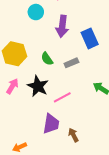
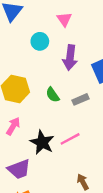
black star: (38, 86) -> (42, 142), moved
purple trapezoid: (51, 124) -> (19, 169), moved, turned 60

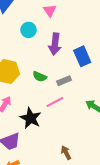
green semicircle: (53, 95) -> (40, 77), turned -32
pink line: (70, 139) -> (55, 102), moved

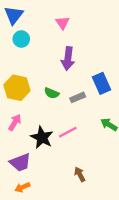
cyan circle: (28, 30) -> (21, 39), moved
blue rectangle: (82, 56) -> (101, 83), moved
pink line: (55, 102) -> (68, 132), moved

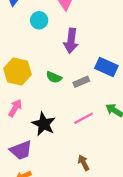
cyan circle: (21, 39) -> (39, 20), moved
blue rectangle: (101, 83) -> (106, 67), turned -42
pink line: (68, 132) -> (84, 118), moved

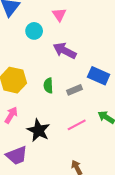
purple arrow: (71, 41) -> (65, 51), turned 110
green semicircle: (54, 77) -> (48, 86), turned 64

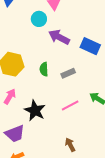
cyan circle: (34, 31) -> (39, 19), moved
blue rectangle: (99, 76) -> (90, 46), moved

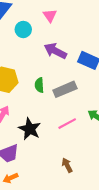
cyan circle: (39, 19) -> (23, 29), moved
gray rectangle: (68, 73) -> (65, 89), size x1.5

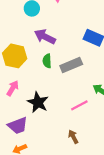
purple arrow: (55, 51) -> (45, 37), moved
pink line: (67, 124) -> (79, 105), moved

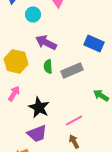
pink line: (79, 105) -> (74, 120), moved
purple trapezoid: (18, 126) -> (37, 133), moved

